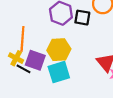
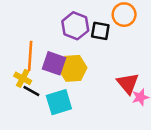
purple square: (35, 60) -> (54, 63), moved
cyan square: (59, 72) -> (59, 102), moved

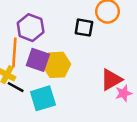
purple hexagon: (75, 26) -> (31, 28), moved
red triangle: (128, 83) -> (111, 80), turned 40

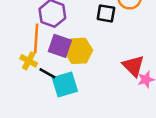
red triangle: (111, 80) -> (133, 66), turned -45
black line: (16, 87) -> (47, 73), moved

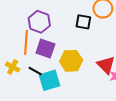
yellow hexagon: (79, 51) -> (71, 61), moved
yellow cross: (29, 61) -> (13, 67), moved

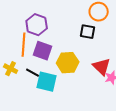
black square: (83, 22) -> (88, 32), moved
cyan square: (50, 80) -> (47, 82), turned 30

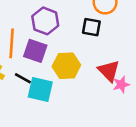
purple hexagon: (37, 25) -> (45, 21), moved

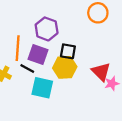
black square: (91, 27) -> (68, 51), moved
black line: (23, 78) -> (27, 68), moved

